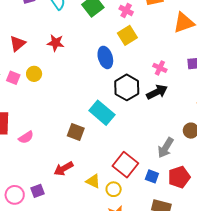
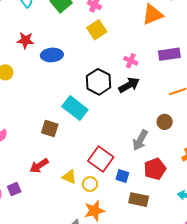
blue ellipse: (105, 57) -> (52, 55), moved, turned -75
blue square: (152, 176) -> (122, 176), moved

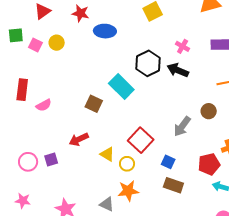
black arrow: (129, 85) -> (178, 70), turned -135
red pentagon: (155, 169) -> (209, 164), moved
blue square: (122, 176) -> (168, 162), moved

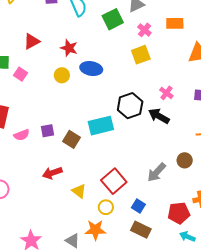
yellow circle: (57, 43) -> (62, 75), moved
cyan rectangle: (121, 87) -> (101, 126), turned -65
purple square: (51, 160) -> (47, 131), moved
yellow circle: (127, 164) -> (106, 207), moved

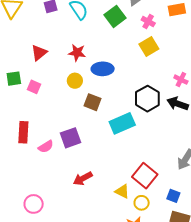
purple square: (47, 131) -> (71, 138), size x1.5
brown square: (71, 139) -> (93, 102), moved
yellow triangle: (79, 191) -> (122, 191), moved

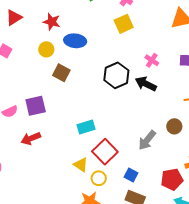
cyan rectangle: (122, 123) -> (86, 127), moved, size x0.7
red arrow: (83, 179) -> (31, 138), moved

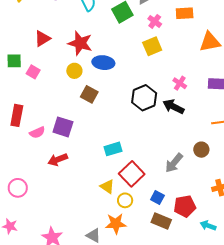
red star: (52, 22) -> (80, 43), size x1.4
purple square: (36, 106) -> (63, 127), turned 30
red pentagon: (172, 179) -> (185, 206), moved

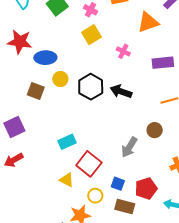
yellow circle: (74, 71) -> (60, 79), moved
pink cross: (180, 83) -> (123, 51), moved
purple square: (63, 127) -> (14, 127), turned -35
yellow circle: (125, 200) -> (95, 196), moved

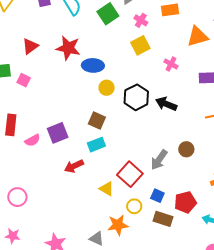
brown square: (36, 91) -> (97, 121), moved
brown circle: (155, 130) -> (186, 149), moved
cyan rectangle: (67, 142) -> (96, 145), moved
gray arrow: (129, 147) -> (159, 160), moved
red arrow: (14, 160) -> (74, 166), moved

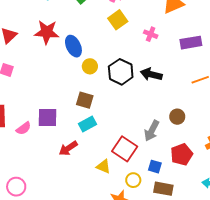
blue ellipse: (93, 65) -> (73, 46), turned 70
purple square: (58, 133) -> (47, 118), turned 30
red pentagon: (185, 202) -> (182, 154), moved

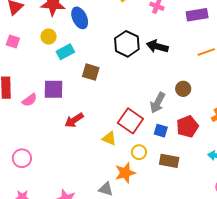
yellow circle: (90, 66) -> (49, 36), moved
cyan rectangle: (88, 124) -> (65, 52), moved
blue square: (155, 167) -> (161, 131), moved

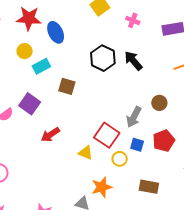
black arrow: (157, 46) -> (133, 61), turned 35
purple square: (53, 89) -> (30, 104), turned 35
yellow circle: (139, 152) -> (120, 159), moved
brown rectangle: (169, 161) -> (149, 187), moved

